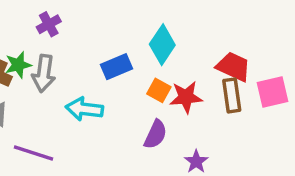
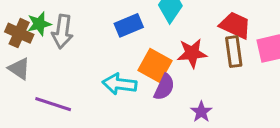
orange square: (159, 90) -> (155, 65), moved, size x1.5
cyan arrow: (84, 109) -> (119, 84), moved

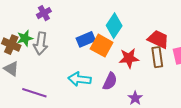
orange square: (155, 65) -> (102, 46), moved

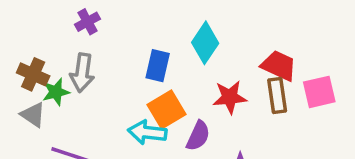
green star: (25, 38) -> (56, 92), moved
blue rectangle: (86, 39) -> (158, 66), turned -54
orange square: (102, 46) -> (166, 110), moved, turned 30

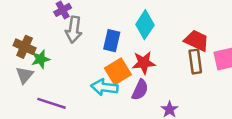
gray arrow: (82, 73) -> (74, 30), moved
red star: (230, 97) -> (144, 63), moved
gray triangle: (33, 115) -> (25, 75), turned 36

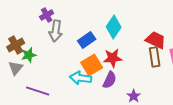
blue rectangle: (112, 41) -> (87, 40), turned 42
brown cross: (25, 47) -> (16, 45), turned 36

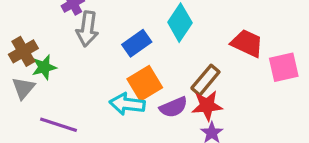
brown rectangle: (155, 57) -> (205, 80), moved, turned 48
red star: (113, 58) -> (207, 106), moved
purple semicircle: (110, 80) -> (174, 107), turned 42

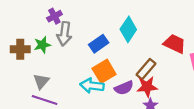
brown cross: (23, 51) -> (20, 49), turned 30
green star: (44, 67) -> (42, 45), moved
gray triangle: (23, 88) -> (41, 81), moved

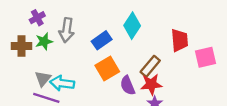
purple cross: (54, 16) -> (37, 18), moved
red trapezoid: (175, 44) -> (180, 40), turned 60
cyan arrow: (92, 86) -> (62, 83), moved
purple semicircle: (124, 88) -> (128, 85), turned 90

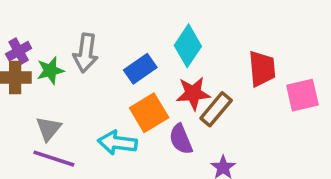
purple cross: (37, 18) -> (19, 51), moved
cyan arrow: (62, 83) -> (117, 143), moved
red star: (151, 84) -> (193, 93), moved

